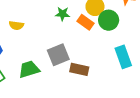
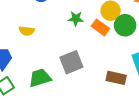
brown rectangle: (79, 69) -> (116, 78), moved

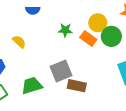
yellow semicircle: (27, 31) -> (19, 42), turned -144
brown rectangle: (116, 78) -> (77, 86), moved

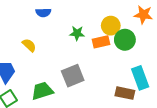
orange rectangle: (88, 38) -> (101, 42), turned -49
brown rectangle: (77, 86) -> (125, 93), moved

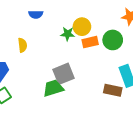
yellow circle: (111, 26) -> (82, 27), moved
yellow semicircle: (29, 45) -> (22, 45), turned 40
green trapezoid: (42, 91) -> (53, 88), moved

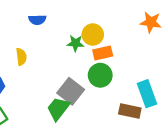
green circle: (113, 40) -> (100, 75), moved
gray square: (63, 74) -> (71, 91), turned -30
green trapezoid: (53, 88) -> (58, 109), turned -35

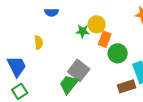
orange rectangle: (103, 53) -> (105, 39), turned -56
green circle: (100, 75) -> (118, 53), moved
brown rectangle: (130, 111) -> (127, 86), turned -30

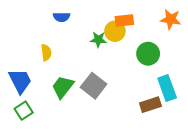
orange rectangle: (105, 39) -> (124, 21), moved, turned 63
green circle: (118, 53) -> (148, 54), moved
green trapezoid: (69, 84) -> (63, 87), moved

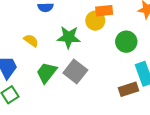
green star: (98, 39) -> (69, 37), moved, size x1.5
yellow semicircle: (46, 53) -> (31, 41), turned -48

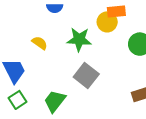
green trapezoid: (47, 73) -> (55, 101), moved

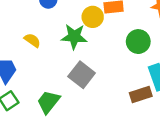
yellow circle: (107, 22) -> (93, 17), moved

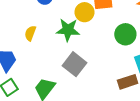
yellow semicircle: (32, 40) -> (30, 33), turned -104

